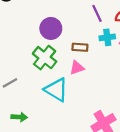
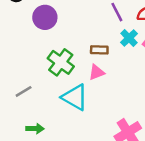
purple circle: (51, 28) -> (45, 17), moved
cyan cross: (107, 37) -> (129, 38), turned -35

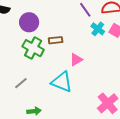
brown rectangle: (99, 50) -> (56, 40), moved
green cross: (61, 62) -> (33, 48), moved

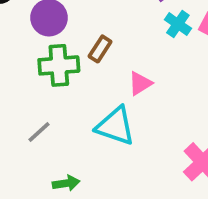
brown rectangle: (56, 40) -> (100, 49), turned -48
green cross: (33, 48) -> (59, 65), turned -30

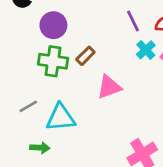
pink triangle: (140, 83) -> (109, 87), size x1.4
cyan triangle: (115, 126) -> (61, 118), moved, turned -36

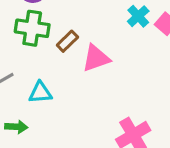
brown rectangle: (85, 56) -> (67, 41), moved
cyan triangle: (61, 118) -> (40, 93), size x0.7

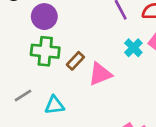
cyan cross: (138, 16) -> (133, 48), moved

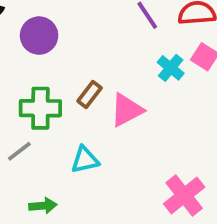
green cross: (45, 51) -> (40, 108), moved
cyan triangle: (54, 105) -> (85, 160), moved

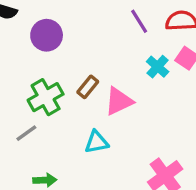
green cross: (40, 108) -> (46, 97), turned -32
cyan triangle: (85, 160) -> (96, 142), moved

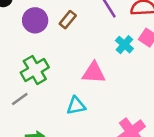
brown rectangle: (88, 87) -> (68, 20), moved
pink triangle: (119, 101) -> (94, 73), turned 30

